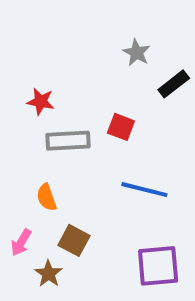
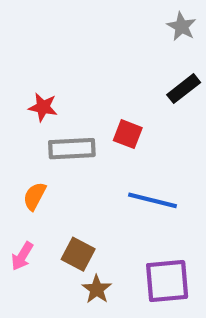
gray star: (137, 53) -> (182, 26), moved
orange semicircle: (47, 197) -> (35, 196), moved, turned 48
brown star: (49, 274) -> (97, 289), moved

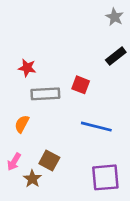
brown star: (97, 289) -> (32, 179), moved

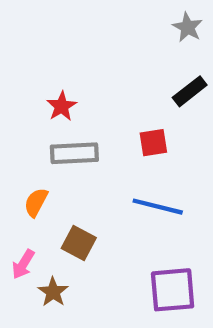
red star: (27, 68) -> (62, 106), moved, turned 30
red square: (81, 85) -> (153, 143), moved, turned -30
brown square: (49, 160) -> (79, 243), moved

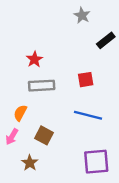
gray star: (188, 27) -> (82, 15), moved
black rectangle: (190, 91) -> (106, 40), moved
pink arrow: (23, 264) -> (12, 137), moved

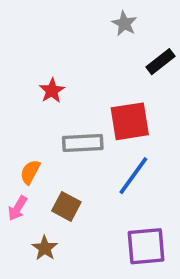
red square: (86, 80) -> (130, 121), size x1.6
gray rectangle: (42, 86) -> (83, 143), moved
blue line: (88, 115) -> (133, 176), turned -68

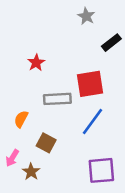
pink arrow: (17, 208) -> (12, 158), moved

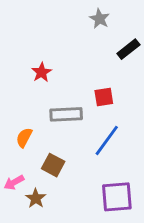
red square: (90, 84) -> (104, 97), size x0.6
pink arrow: (12, 158) -> (14, 182), turned 30

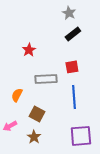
black rectangle: (128, 49) -> (73, 34), moved
blue line: (107, 140) -> (74, 97), turned -40
brown star: (36, 198) -> (34, 137), moved

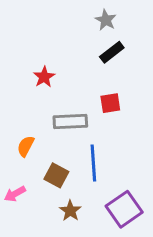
blue line: (74, 97) -> (93, 163), moved
purple square: (81, 136) -> (124, 209), turned -30
brown star: (34, 137) -> (70, 211), moved

